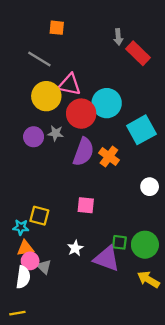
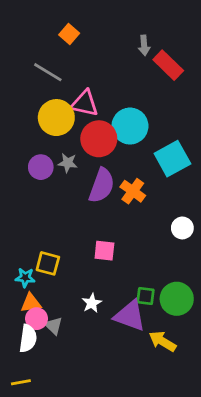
orange square: (57, 28) -> (69, 34), turned 35
yellow arrow: (148, 279) -> (163, 341), moved

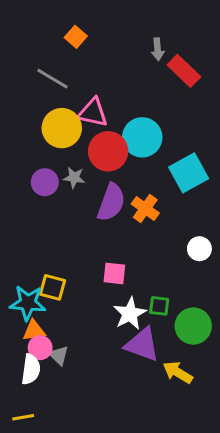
cyan star: (25, 278) -> (28, 303), size x1.6
green square: (146, 296) -> (159, 306), moved
white star: (92, 303) -> (130, 314), moved, size x1.5

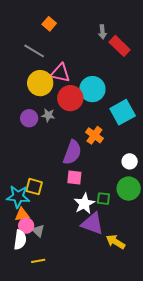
purple semicircle: (111, 202) -> (72, 152), moved
green circle: (193, 326) -> (129, 189), moved
yellow line: (23, 417) -> (38, 261), moved

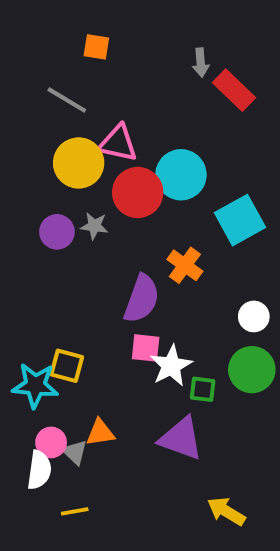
orange square: (49, 24) -> (96, 47), turned -32
white star: (84, 204) -> (171, 366), moved
orange triangle: (22, 215) -> (100, 433), moved
yellow arrow: (116, 242) -> (226, 511), moved

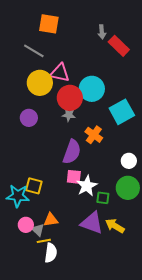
orange square: (96, 47) -> (49, 24), size x1.5
gray star: (94, 226) -> (69, 115), moved
white semicircle: (39, 470) -> (51, 253), moved
yellow line: (75, 511) -> (44, 241), moved
yellow arrow: (226, 511) -> (115, 226), moved

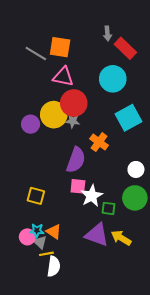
orange square: (49, 24) -> (60, 47), moved
yellow circle: (40, 83) -> (54, 115), moved
cyan circle: (92, 89) -> (113, 79), moved
cyan star: (18, 196) -> (37, 231), moved, size x0.6
orange triangle: (51, 220) -> (54, 232), turned 42

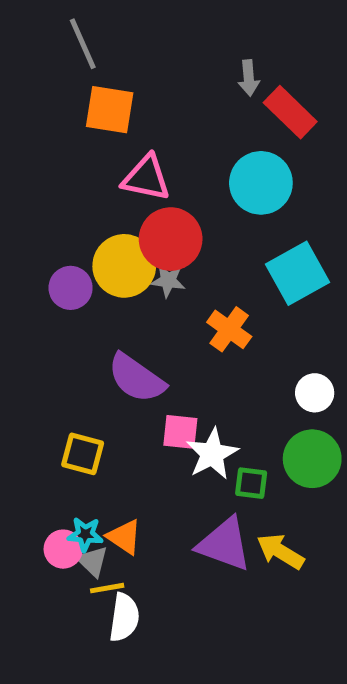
orange square: (60, 47) -> (110, 110), moved
gray line: (36, 54) -> (83, 44), moved, turned 35
purple semicircle: (76, 160) -> (136, 378), moved, turned 105

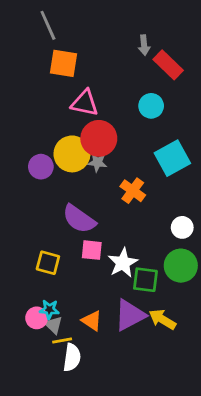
cyan circle: (261, 183) -> (151, 106), size x0.7
pink square: (180, 432) -> (92, 250), moved
green square: (251, 483) -> (145, 280), size x1.4
orange triangle: (124, 537) -> (92, 321), moved
purple triangle: (224, 544) -> (130, 315), turned -48

